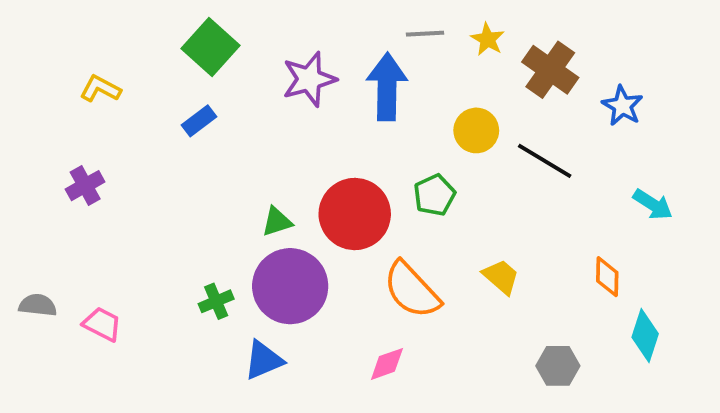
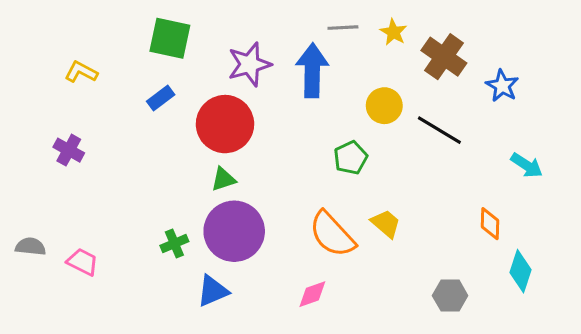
green square: (210, 47) -> (170, 38), turned -30
purple cross: (85, 186) -> (69, 150), turned -32
red circle: (355, 214) -> (225, 124), moved
yellow trapezoid: (501, 277) -> (386, 224), moved

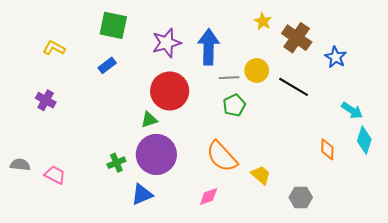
gray line: (343, 28) -> (229, 78), moved
red circle: (225, 124) -> (170, 91), moved
yellow trapezoid: (386, 224) -> (261, 175), moved
cyan diamond: (521, 271) -> (364, 140), moved

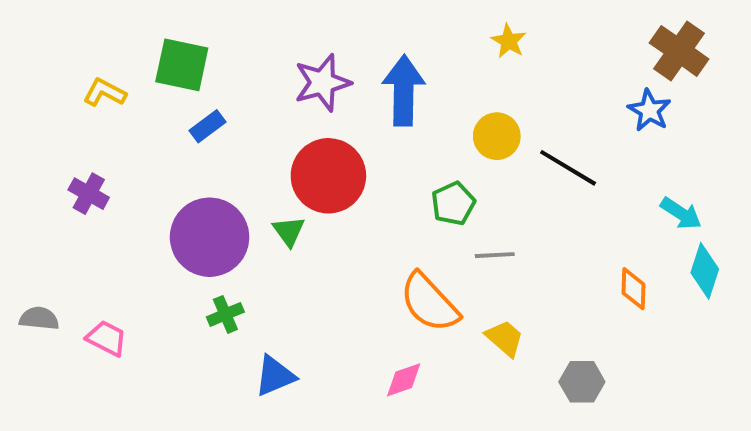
green square: (113, 25) -> (182, 65), moved
brown cross: (297, 38) -> (679, 51), moved
gray line: (229, 78) -> (495, 255), moved
green triangle: (149, 120) -> (289, 231), turned -48
purple circle: (156, 154) -> (210, 237), moved

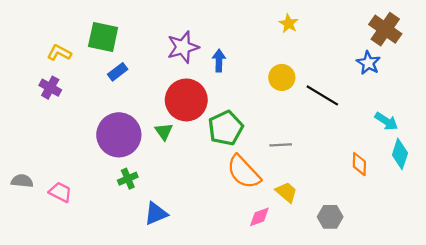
blue arrow: (404, 91) -> (219, 61), moved, size x0.6
purple cross: (89, 194) -> (50, 88), moved
green pentagon: (453, 204) -> (226, 128), moved, size x1.4
pink diamond: (404, 380) -> (259, 217), moved

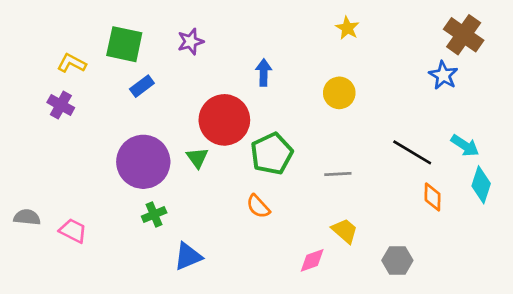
purple star: (183, 47) -> (191, 42), moved, size x0.7
black line: (322, 95) -> (412, 152), moved
orange semicircle: (244, 172) -> (258, 206), moved, size x0.6

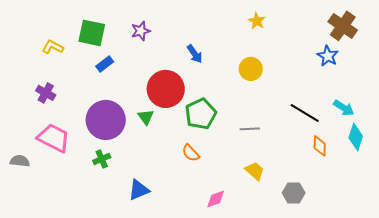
blue arrow: (264, 73) -> (195, 54), turned 144
purple cross: (61, 105) -> (46, 93), moved
green cross: (154, 215) -> (102, 159), moved
pink trapezoid: (73, 231) -> (54, 138), moved, size x1.6
pink diamond: (312, 260) -> (216, 199), moved

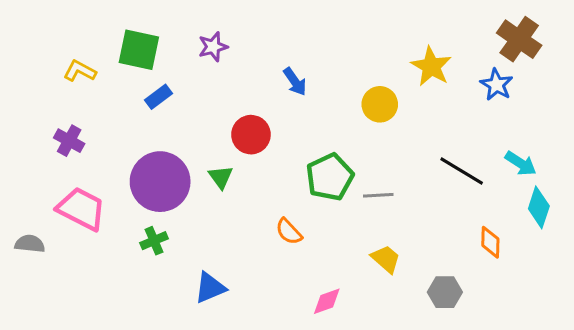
yellow star: (257, 21) -> (431, 66), moved, size x1.5
red circle: (166, 89) -> (251, 135), size x0.7
green pentagon: (201, 114) -> (330, 177), moved
orange diamond: (320, 146) -> (490, 242), moved

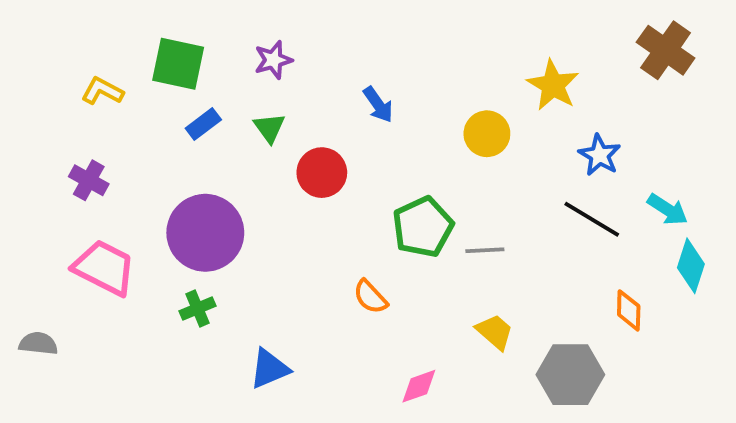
blue star: (496, 85) -> (600, 155), moved
green triangle: (221, 177) -> (269, 128), moved
gray semicircle: (30, 244) -> (38, 343), moved
gray hexagon: (445, 292) -> (570, 375), size x1.5

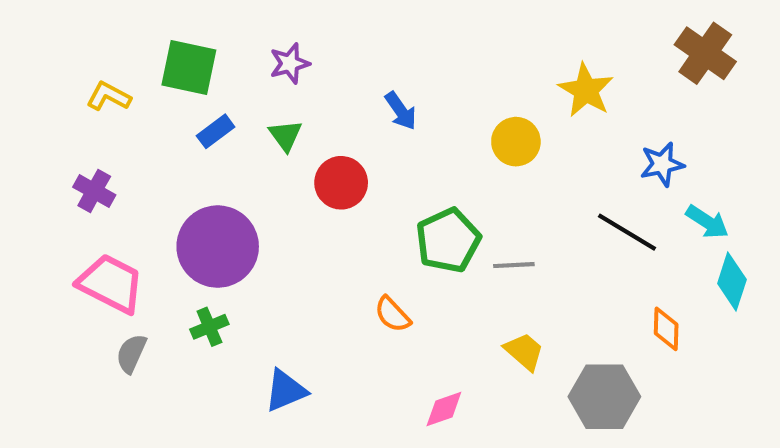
blue star: (600, 155) -> (662, 164), moved, turned 30
gray semicircle: (38, 343) -> (131, 353), moved, turned -72

